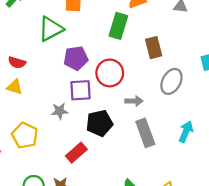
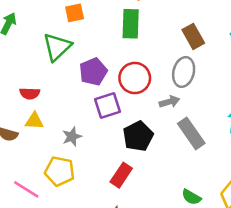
brown rectangle: (154, 48) -> (193, 36), moved
gray ellipse: (171, 81) -> (184, 72), moved
gray star: (60, 111) -> (72, 137), moved

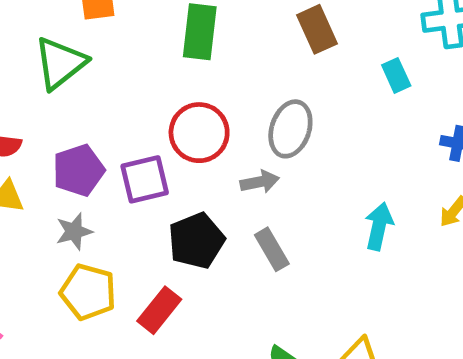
brown rectangle: (193, 36) -> (317, 29), moved
purple pentagon: (93, 72) -> (79, 170), moved
gray rectangle: (191, 133) -> (272, 249), moved, size x0.7
yellow pentagon: (60, 171) -> (88, 292), moved

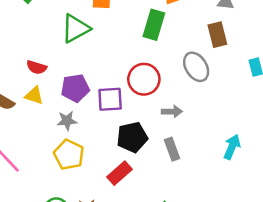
gray ellipse: (290, 129) -> (196, 67), moved, turned -60
red rectangle: (159, 310) -> (120, 173), moved

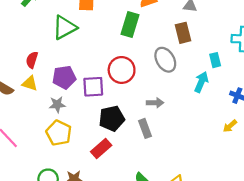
red semicircle: (37, 67) -> (32, 60), turned 91
gray arrow: (172, 112) -> (155, 103), moved
cyan arrow: (232, 147) -> (201, 82), moved

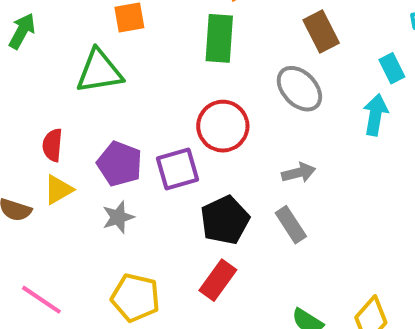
green triangle: (65, 27) -> (99, 71), turned 32
purple pentagon: (64, 77) -> (120, 164), turned -30
yellow triangle: (30, 83) -> (58, 190), turned -35
yellow pentagon: (59, 133) -> (135, 298), moved

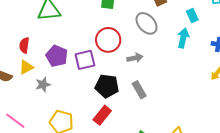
gray arrow: (299, 173) -> (135, 58), moved
gray star: (118, 217) -> (43, 85), moved
black pentagon: (225, 220) -> (107, 86), turned 30

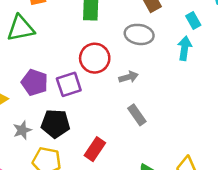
gray ellipse: (147, 23) -> (139, 34), turned -35
gray star: (43, 85) -> (22, 130), moved
black pentagon: (107, 86) -> (55, 124), moved

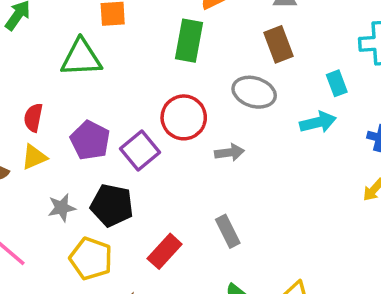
cyan arrow: (185, 48) -> (318, 122), turned 60
purple square: (69, 84) -> (140, 150), turned -30
gray rectangle: (137, 115) -> (228, 231), moved

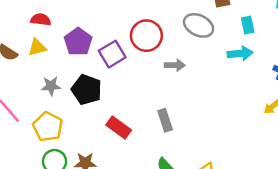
cyan rectangle: (337, 83) -> (248, 25), moved
red semicircle: (33, 118) -> (41, 20), turned 78
red rectangle: (165, 251) -> (119, 128), turned 75
yellow pentagon: (91, 259) -> (48, 127), moved

